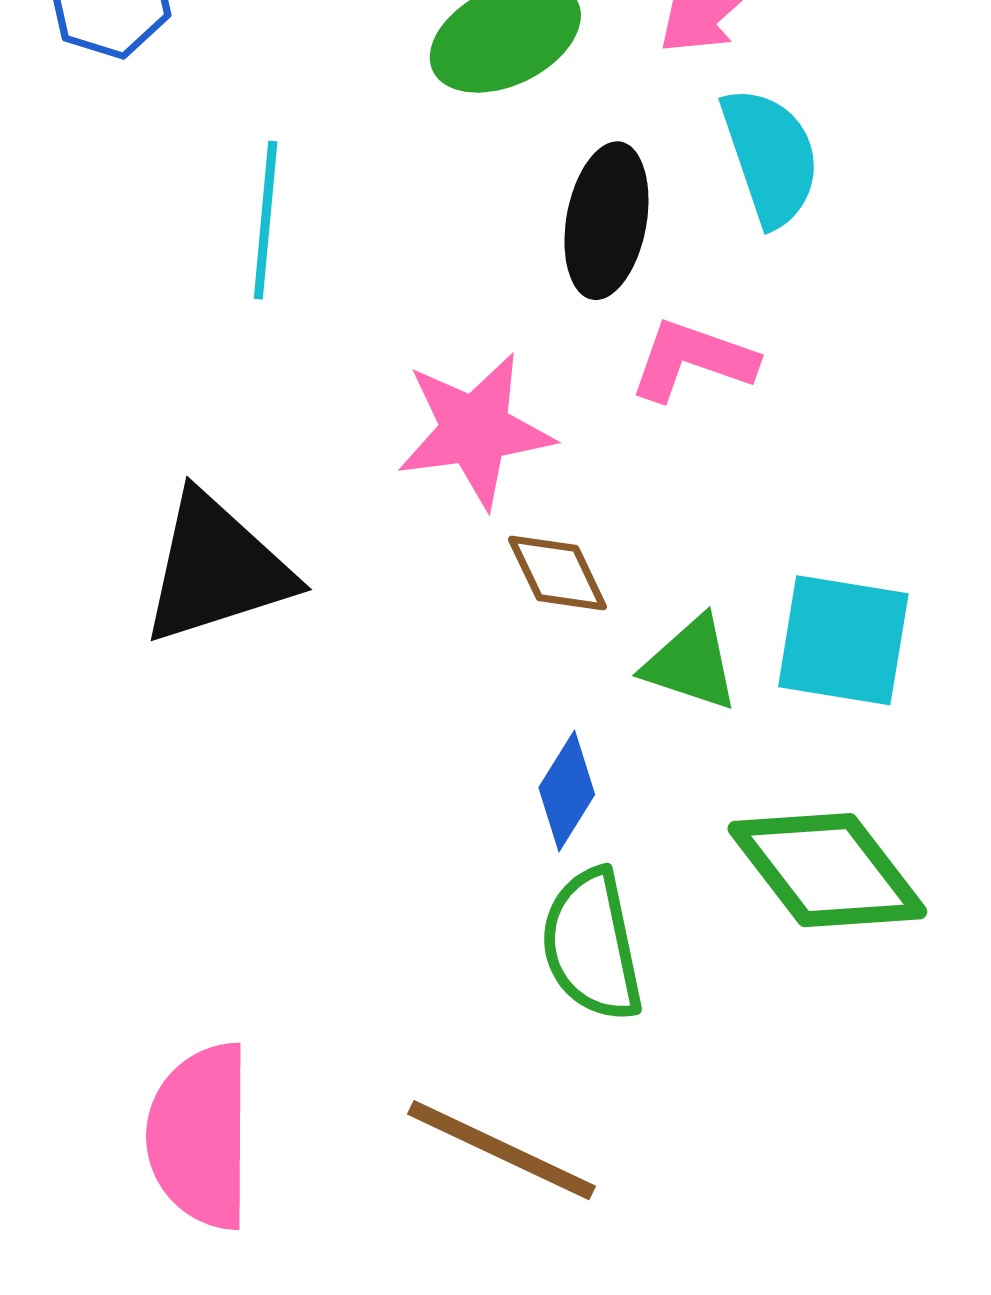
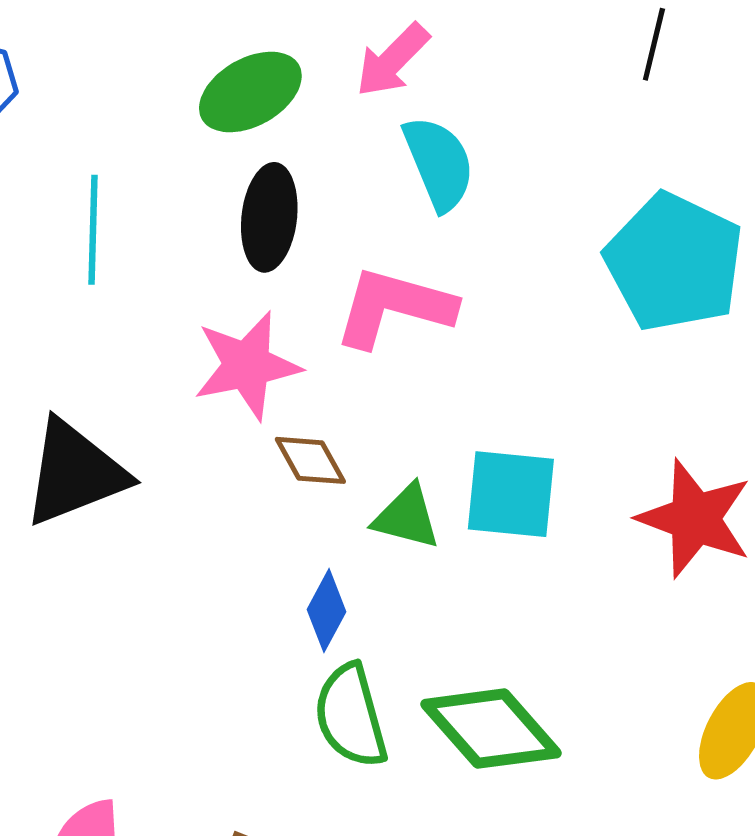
black ellipse: (606, 221) -> (269, 217), moved
pink L-shape: (693, 360) -> (394, 307), size x1.4
green diamond: (827, 870) -> (491, 729), moved

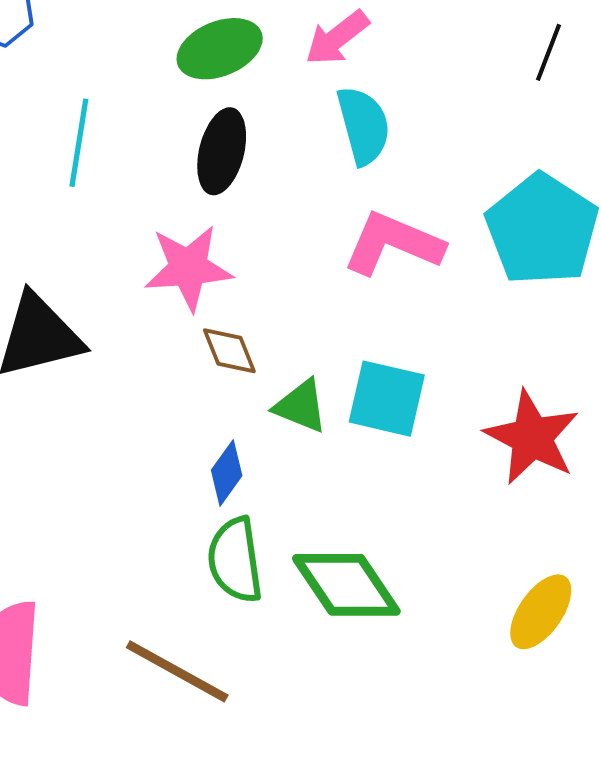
pink L-shape: (394, 307) -> (393, 244), moved

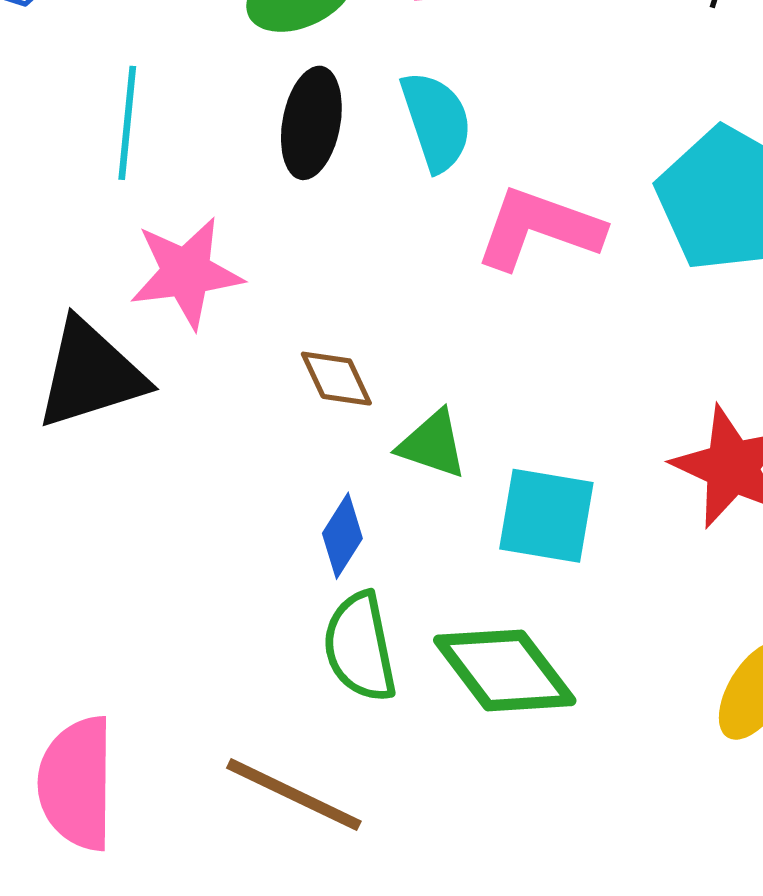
cyan semicircle: (363, 126) -> (436, 121), moved
pink star: (188, 268) -> (186, 273), moved
cyan square: (387, 399) -> (546, 516), moved

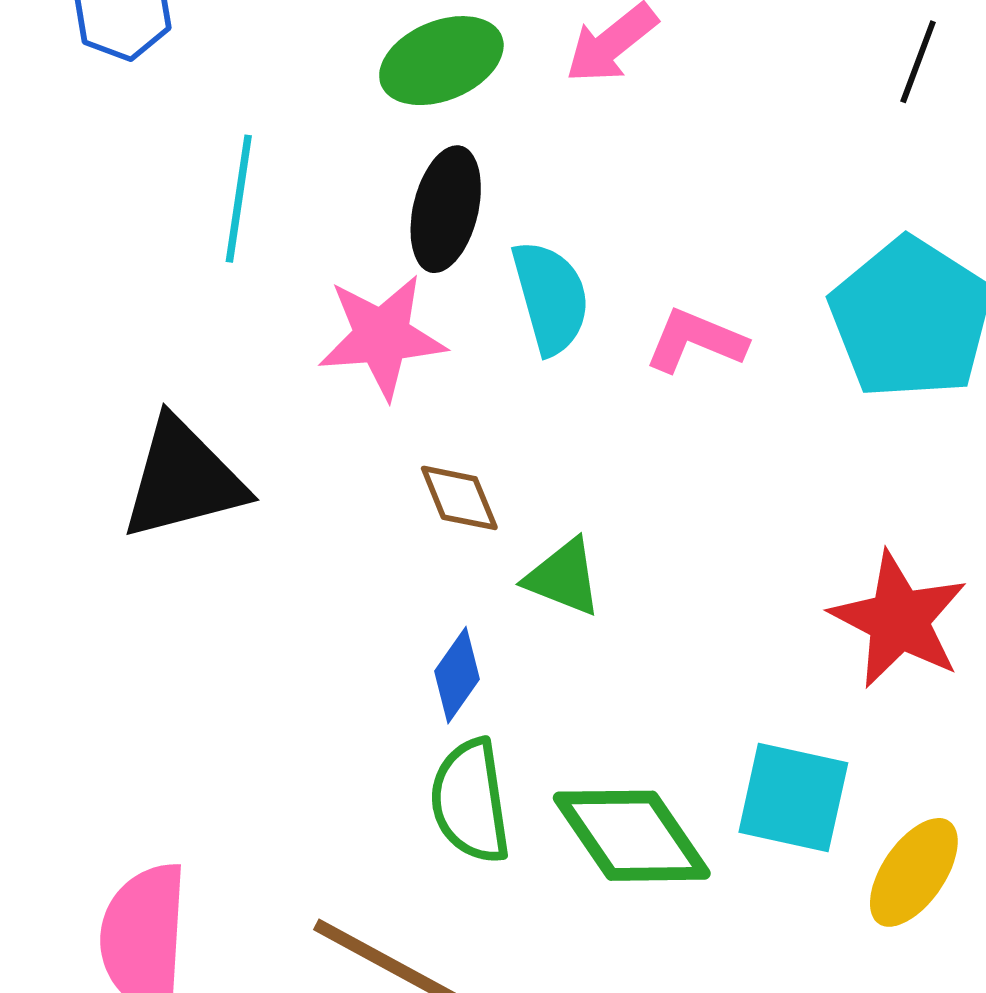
cyan semicircle: (436, 121) -> (551, 297), moved
pink L-shape: (539, 228) -> (696, 341), size x0.7
pink star: (186, 273) -> (382, 336), moved
cyan square: (546, 516) -> (793, 798), moved

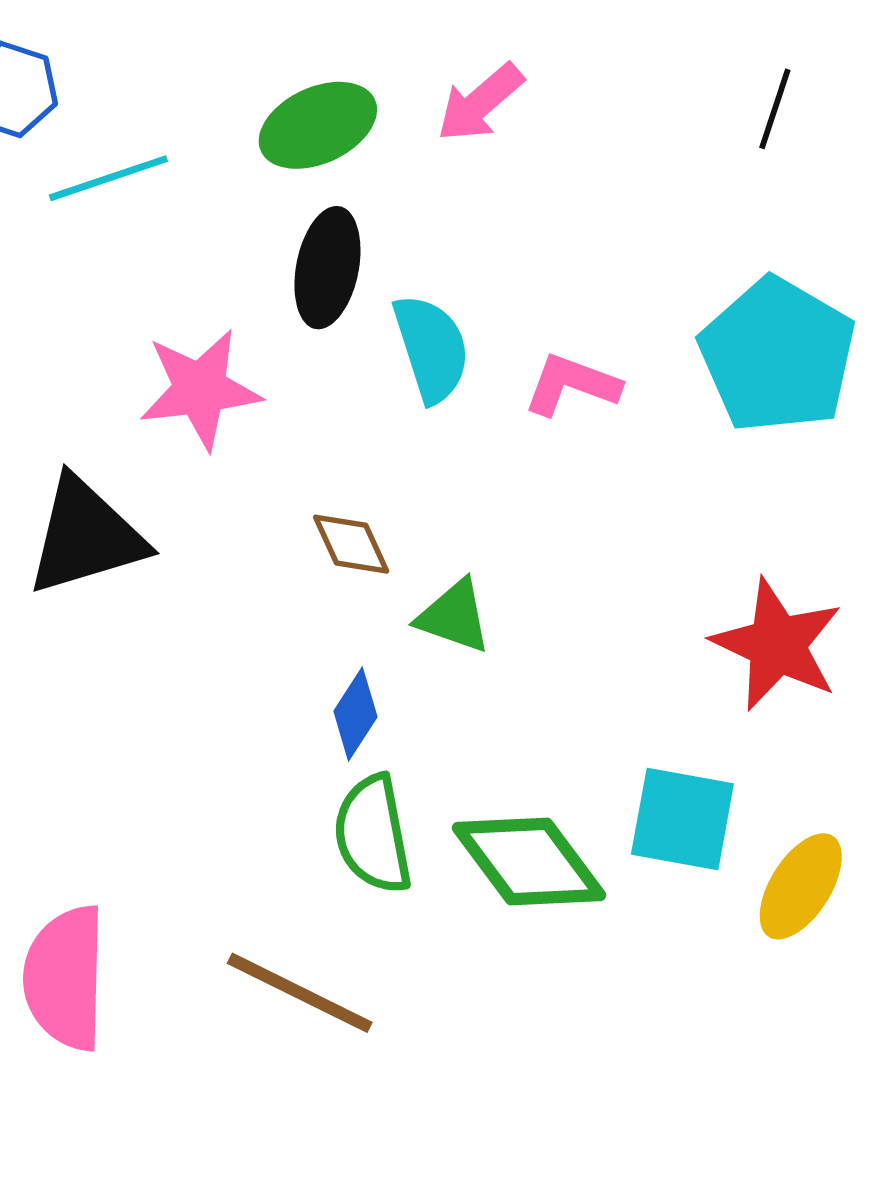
cyan line: (239, 199) -> (108, 178), moved, turned 65
pink star: (382, 336) -> (200, 389), moved

